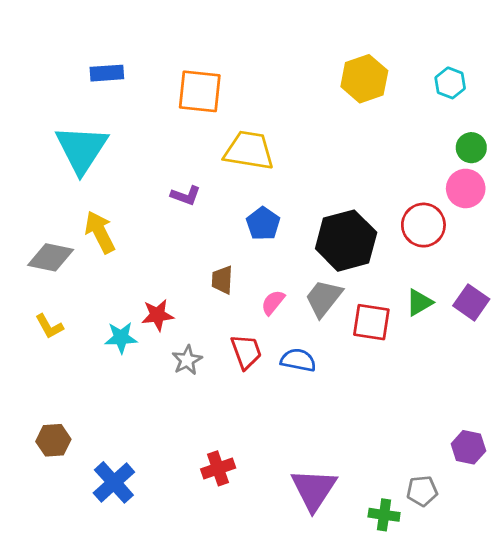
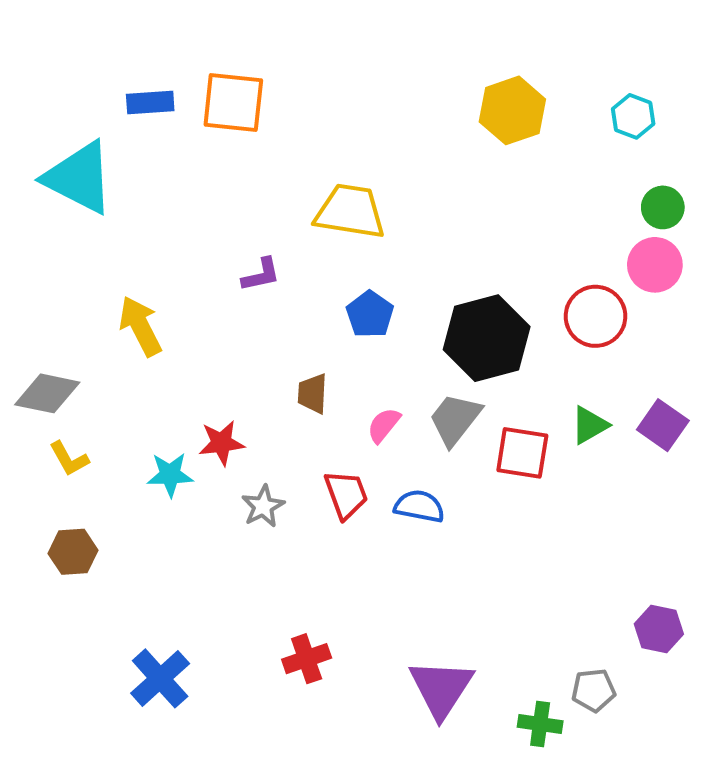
orange square: (200, 91) -> (233, 103), moved
cyan triangle: (82, 149) -> (79, 178), moved, turned -36
purple L-shape: (186, 195) -> (261, 275), turned -32
gray diamond: (51, 257) -> (47, 393), moved
brown hexagon: (53, 440) -> (73, 552), moved

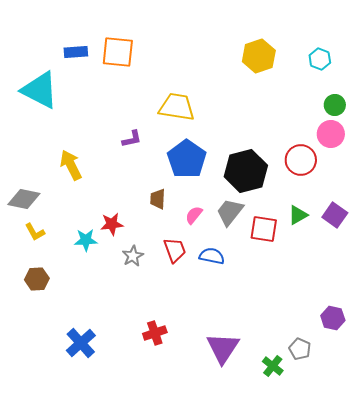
blue pentagon: (370, 314) -> (187, 159), size x1.6
gray pentagon: (594, 690) -> (300, 349), turned 30
green cross: (540, 724) -> (273, 366), turned 30

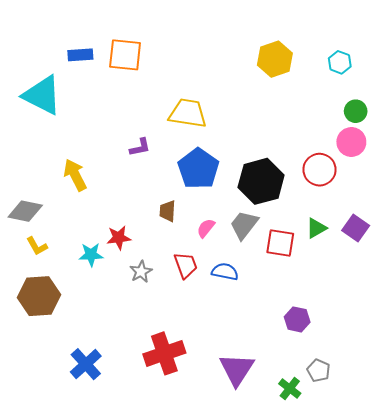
brown hexagon: (37, 279) -> (39, 296), size x1.6
purple hexagon: (333, 318) -> (297, 319), moved
red cross: (155, 333) -> (164, 353), size x1.6

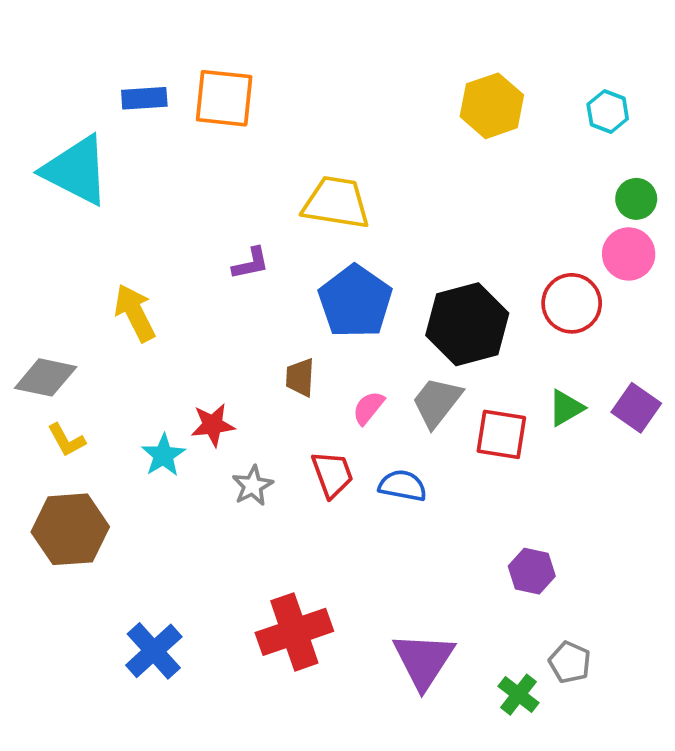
cyan star: (91, 255) -> (163, 455), turned -30

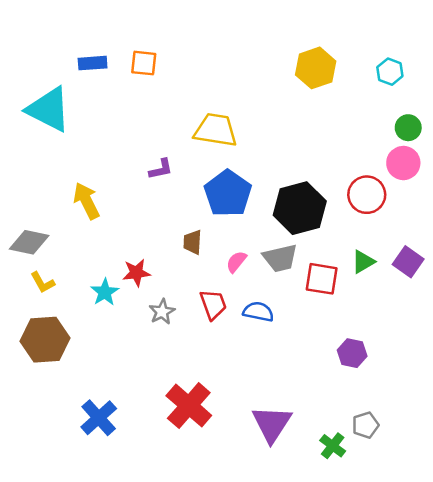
orange square: (224, 98) -> (144, 63), size x0.7
gray trapezoid: (437, 402) -> (280, 258), turned -141
purple hexagon: (532, 571) -> (352, 353), moved
red cross: (294, 632) -> (189, 406), turned -30
gray pentagon: (570, 662) -> (366, 425), turned 30

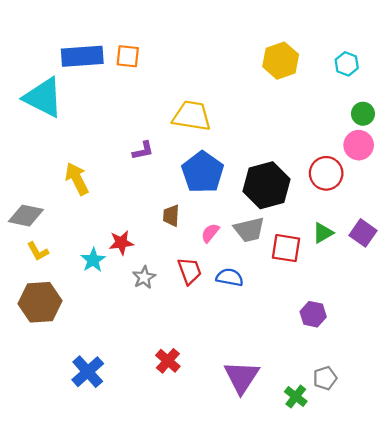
blue rectangle: (93, 63) -> (82, 56), size x1.6
red cross: (189, 406) -> (168, 361), size x0.6

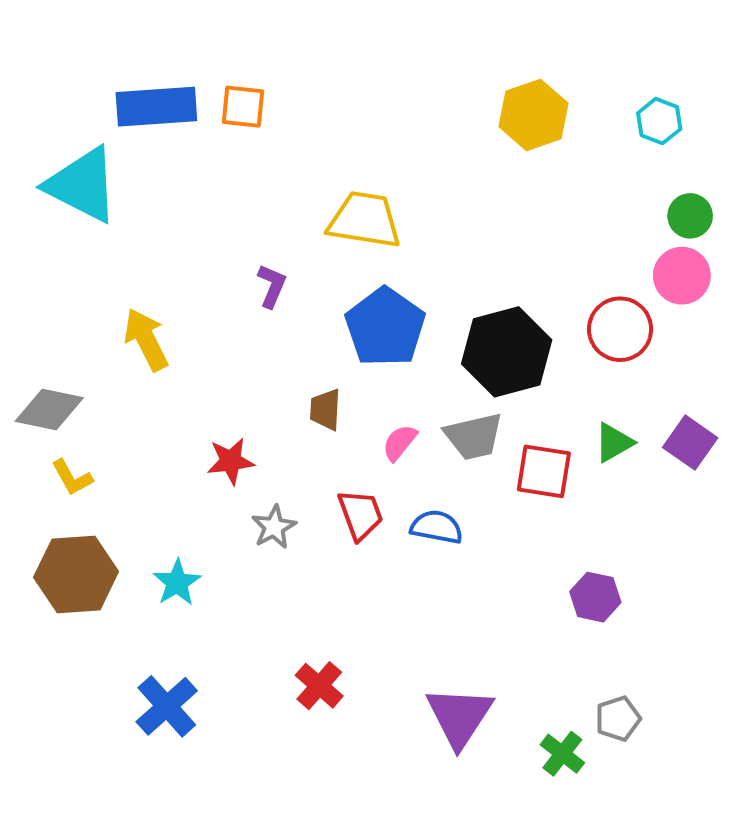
purple L-shape: (143, 151) -> (272, 286), turned -55
cyan star: (93, 260) -> (177, 583), moved

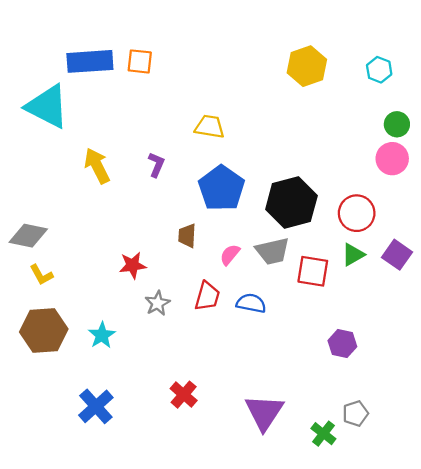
yellow trapezoid: (365, 220) -> (210, 127), size x0.7
red circle: (620, 329) -> (357, 213), moved
yellow arrow: (146, 340) -> (97, 166), moved
red trapezoid: (360, 515) -> (207, 296), turned 36

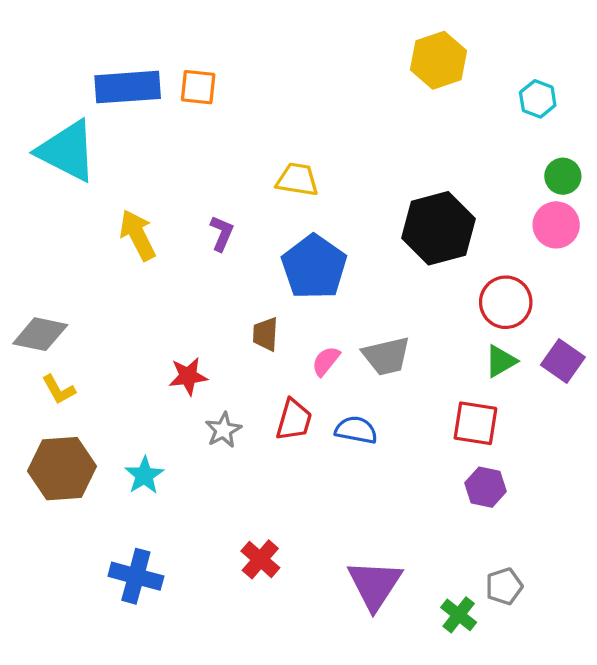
yellow hexagon: (307, 66) -> (438, 60), moved
black hexagon: (291, 202) -> (438, 228), moved
red square: (313, 271) -> (475, 423), moved
blue cross: (96, 406) -> (136, 576), turned -33

